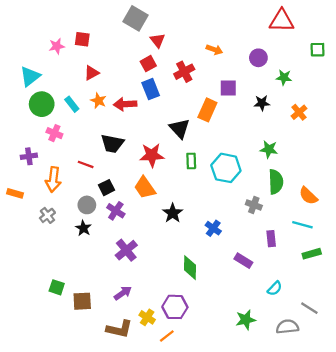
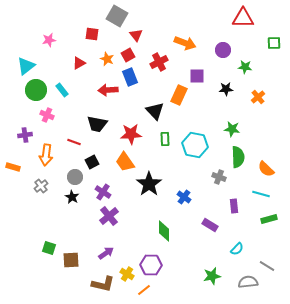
red square: (82, 39) -> (92, 34), moved
orange arrow: (214, 50) -> (185, 43), size x1.5
orange star: (98, 101) -> (107, 59), moved
purple cross: (116, 211) -> (103, 192), moved
black star: (173, 213) -> (149, 184), size x1.4

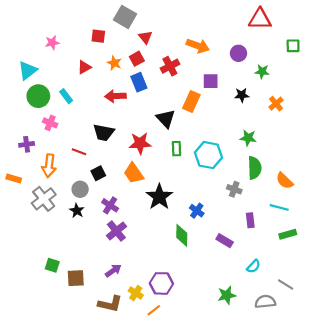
gray cross: (41, 186) -> (44, 199), size x1.6
green diamond: (164, 231) -> (182, 235), moved

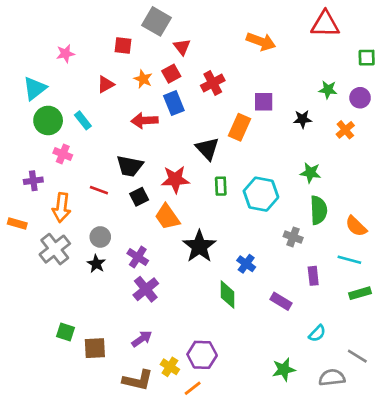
orange arrow: (198, 46) -> (261, 41), moved
purple circle: (238, 53) -> (360, 98), moved
black square: (98, 173) -> (139, 197), moved

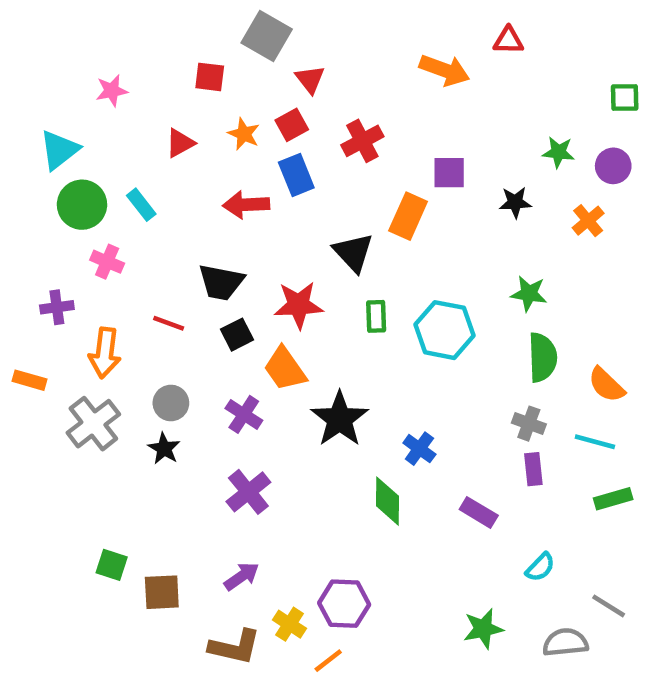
red triangle: (325, 24) -> (508, 40), moved, size x0.6
gray cross: (293, 237) -> (529, 424), moved
purple cross: (138, 257) -> (244, 414), moved

